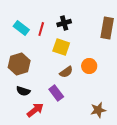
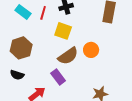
brown semicircle: (66, 72) -> (68, 56), size x1.5
black semicircle: (23, 91) -> (17, 75), moved

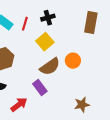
yellow square: (63, 31) -> (45, 42), turned 30

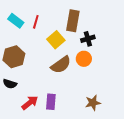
black cross: (48, 18) -> (88, 39), moved
brown rectangle: (91, 23) -> (73, 21), moved
purple rectangle: (40, 88) -> (51, 102), moved, turned 42

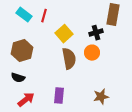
brown rectangle: (73, 21) -> (113, 15), moved
brown semicircle: (61, 65) -> (69, 59), turned -65
red arrow: (30, 103) -> (26, 100), moved

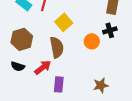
black cross: (96, 33) -> (110, 30), moved
brown semicircle: (69, 59) -> (57, 47), moved
red arrow: (26, 100) -> (43, 67), moved

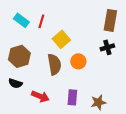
orange circle: (92, 41) -> (78, 61), moved
red arrow: (43, 67) -> (40, 96), moved, turned 60
purple rectangle: (59, 84) -> (72, 97), moved

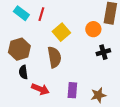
black cross: (107, 47) -> (103, 52), moved
orange circle: (78, 61) -> (93, 29), moved
black semicircle: (15, 83) -> (23, 72), moved, turned 64

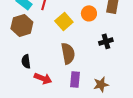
orange circle: (93, 29) -> (89, 13), moved
brown hexagon: (19, 49) -> (22, 25), moved
brown semicircle: (54, 57) -> (68, 53), moved

